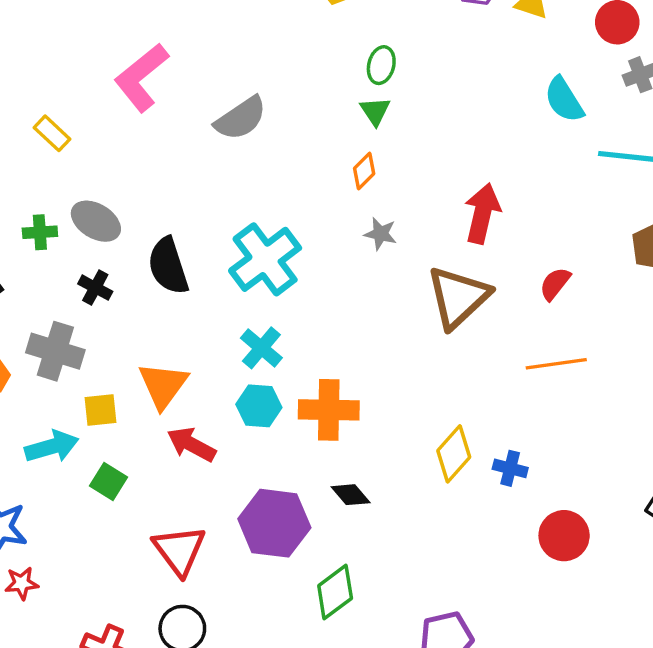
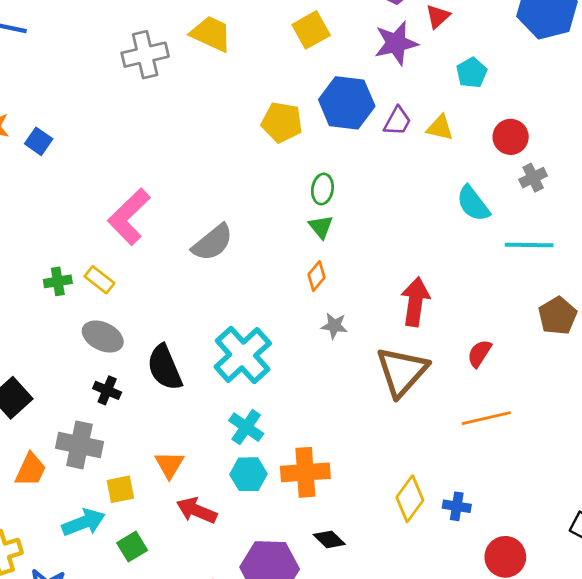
yellow rectangle: (52, 133) -> (99, 280), moved
green cross: (40, 232) -> (58, 281), moved
orange triangle: (163, 385) -> (169, 465), size x0.7
green square: (109, 481) -> (132, 547), turned 32

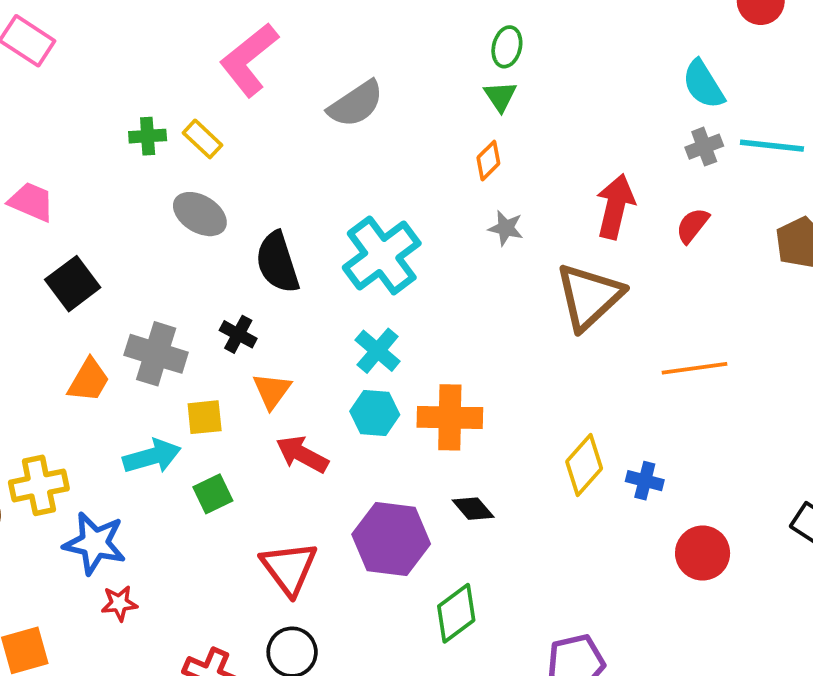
gray cross: (533, 178) -> (704, 147), moved
red semicircle: (479, 353) -> (692, 225), moved
black cross: (107, 390) -> (238, 334), moved

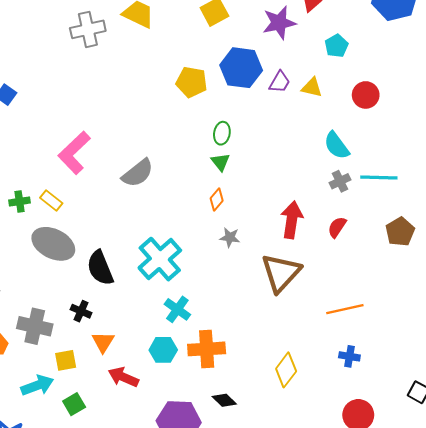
gray ellipse: (200, 214) -> (53, 244), size x1.4
cyan cross: (378, 351) -> (177, 309), moved
blue cross: (645, 481) -> (349, 356), moved

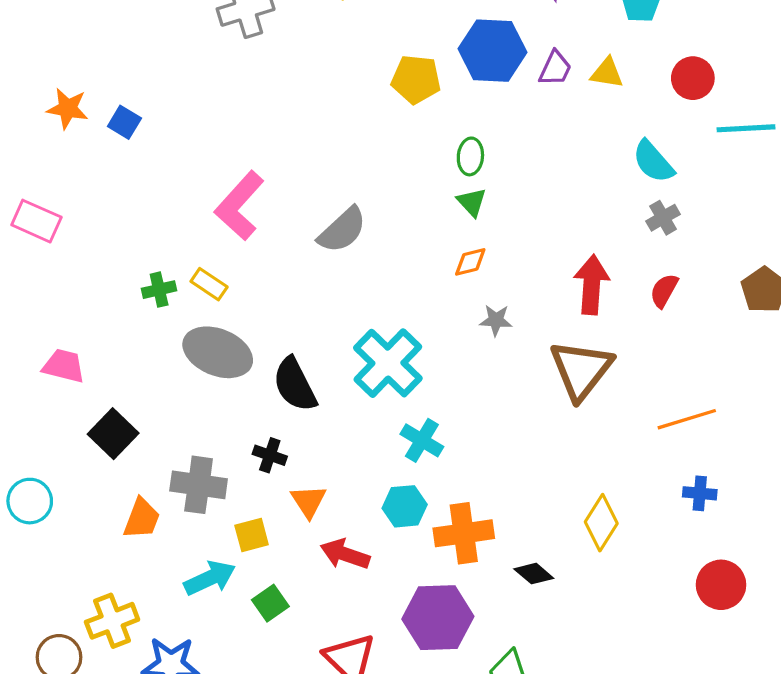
cyan line: (379, 177) -> (746, 128), moved
orange diamond: (217, 199) -> (470, 262), turned 40
orange cross: (207, 349) -> (464, 533), moved
black diamond: (224, 400) -> (534, 574), moved

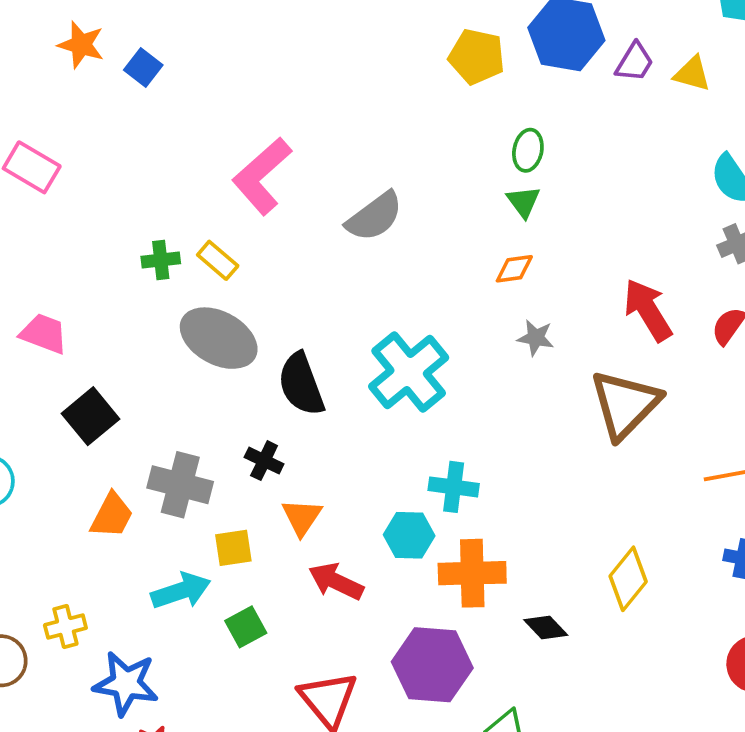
red arrow: (592, 285) -> (648, 310), turned -42
cyan cross: (422, 440) -> (454, 487), moved, turned -30
yellow cross: (112, 621) -> (65, 626), size x0.7

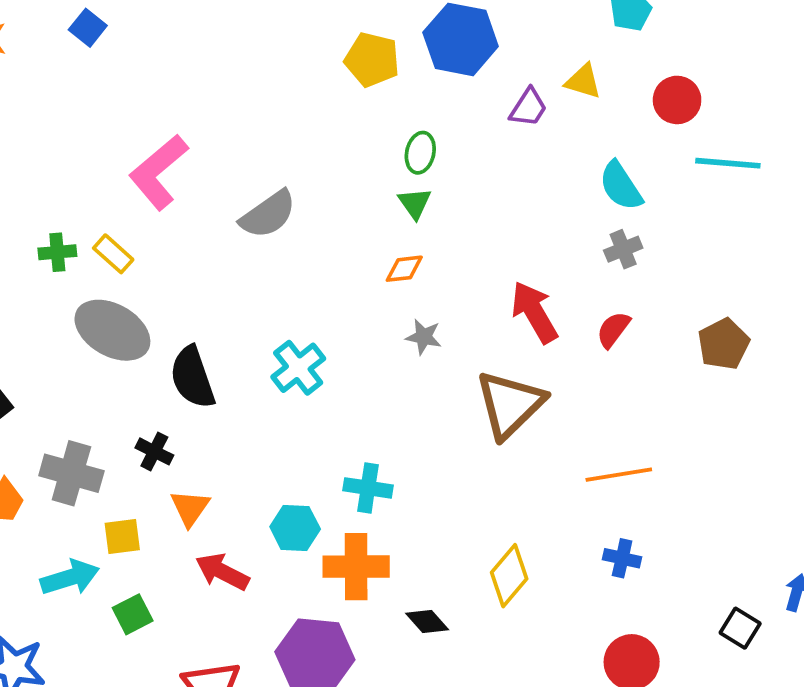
purple trapezoid: (635, 62) -> (528, 108), moved
blue square: (143, 67) -> (88, 28), moved
cyan cross: (409, 372) -> (298, 368), size x0.7
cyan cross: (454, 487) -> (368, 488), moved

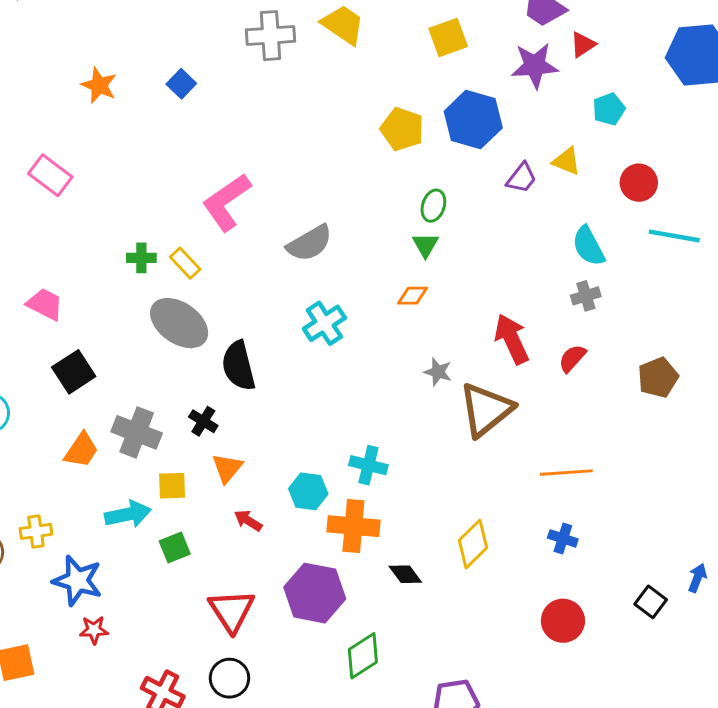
gray star: (424, 337) -> (438, 372), moved
cyan cross: (298, 368) -> (324, 323), moved
red arrow: (222, 572) -> (248, 521), size x0.7

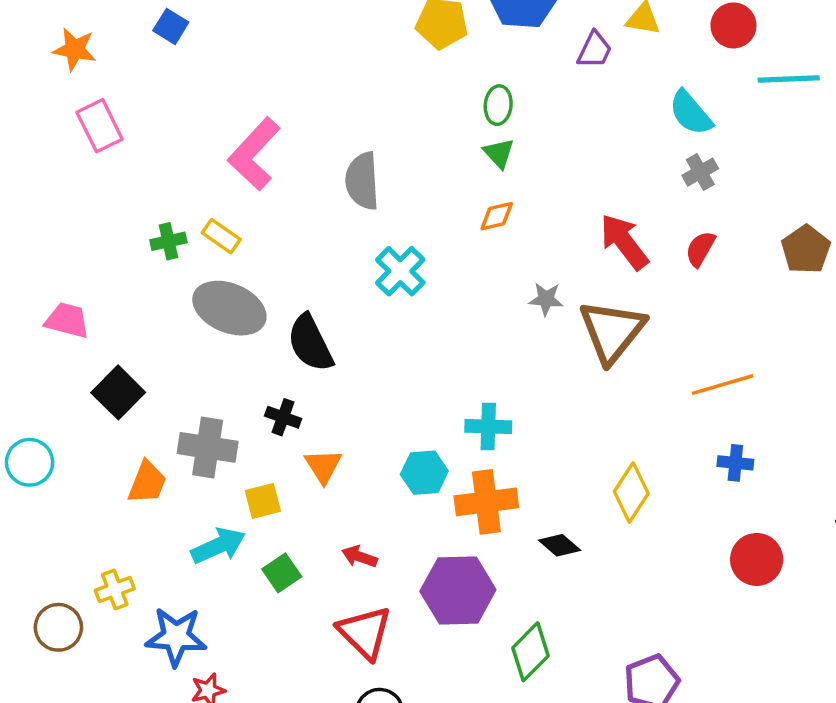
pink rectangle: (50, 175) -> (100, 126), moved, turned 39
gray semicircle: (310, 243) -> (362, 181), turned 129
red arrow: (248, 521) -> (359, 557), moved

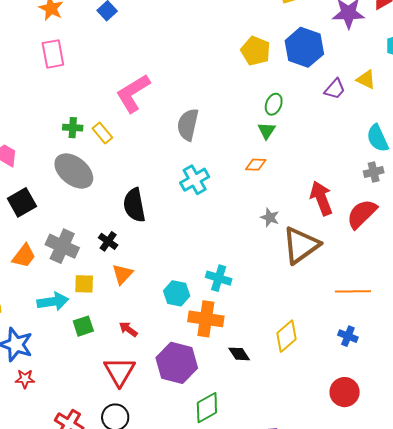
red semicircle: (700, 249) -> (362, 214), size x1.6
gray ellipse: (229, 308) -> (74, 171), moved

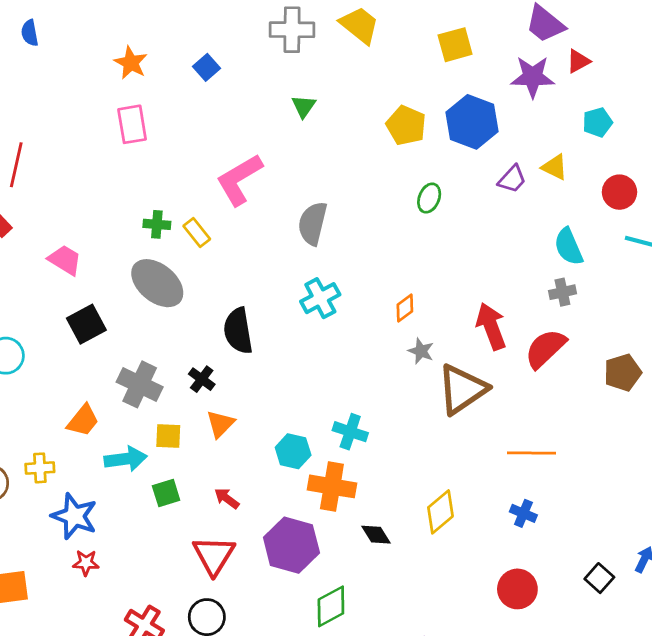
green triangle: (267, 131) -> (304, 106), moved
orange diamond: (256, 165) -> (405, 308), moved, turned -40
orange trapezoid: (24, 256) -> (83, 421), moved

